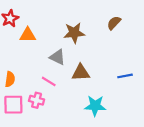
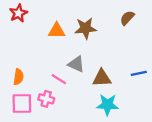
orange triangle: (28, 35) -> (57, 31), moved
gray triangle: (58, 57) -> (76, 64), moved
brown triangle: (81, 73) -> (102, 78), moved

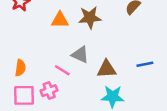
pink cross: (46, 99) -> (49, 91), turned -35

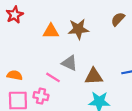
orange semicircle: (20, 68) -> (15, 75), turned -88
pink cross: (49, 91) -> (41, 96), turned 32

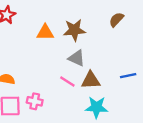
gray triangle: (70, 63) -> (77, 58), moved
pink line: (53, 77) -> (67, 81), moved

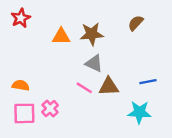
pink cross: (35, 101) -> (50, 109), turned 35
cyan star: (97, 107) -> (139, 112), moved

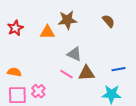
red star: (21, 18) -> (15, 28), moved
brown semicircle: (136, 23) -> (108, 21), turned 96
brown star: (92, 34) -> (67, 20), moved

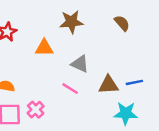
orange triangle: (47, 32) -> (44, 48), moved
brown triangle: (86, 73) -> (108, 85), moved

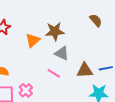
brown star: (71, 22) -> (55, 31), moved
orange triangle: (44, 48) -> (33, 40), turned -42

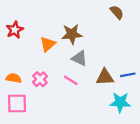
brown semicircle: (96, 20) -> (117, 12), moved
pink cross: (26, 90) -> (40, 79), moved

